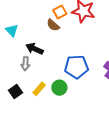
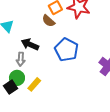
blue pentagon: (76, 67) -> (67, 50), moved, turned 30
green circle: (59, 88) -> (17, 78), moved

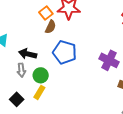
brown semicircle: (48, 21) -> (51, 27), moved, turned -96
green circle: (17, 78) -> (41, 75), moved

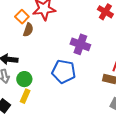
blue pentagon: (65, 52) -> (64, 71), moved
purple cross: (109, 60) -> (80, 44), moved

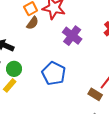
purple cross: (80, 44) -> (72, 36), moved

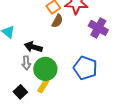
green circle: (14, 69) -> (45, 69), size x1.5

